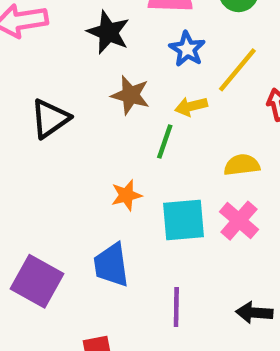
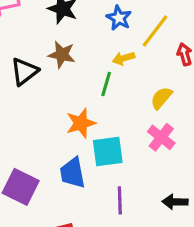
brown star: (130, 95) -> (62, 55), moved
yellow semicircle: (242, 165) -> (161, 98), turned -40
orange star: (126, 195) -> (81, 123), size x1.4
cyan square: (184, 220) -> (108, 151), moved

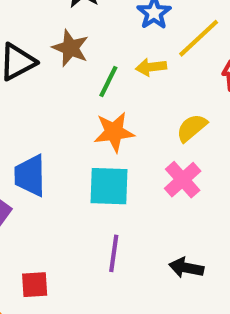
green line: (106, 84) -> (108, 81), moved
orange star: (81, 123) -> (114, 132), moved
blue trapezoid: (72, 173) -> (30, 176), moved

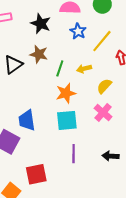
yellow arrow: (151, 67) -> (84, 69), moved
red square: (35, 285) -> (36, 174), size x1.5

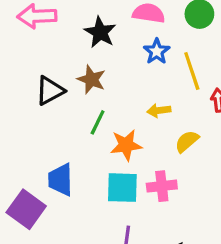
yellow line: (102, 41) -> (192, 71), turned -65
green line: (60, 68) -> (98, 122), moved
pink cross: (103, 112) -> (162, 186), moved, turned 36

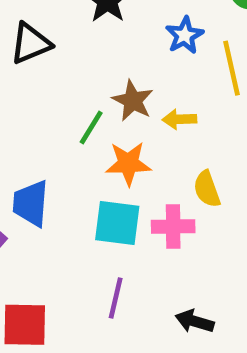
brown star: (91, 79) -> (133, 101), moved
black triangle: (50, 91) -> (30, 43), moved
yellow semicircle: (187, 141) -> (207, 189), moved, turned -75

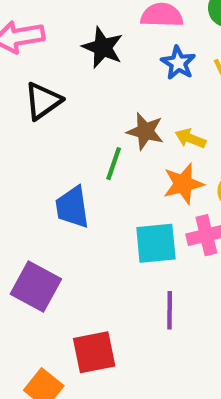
yellow arrow: (179, 119) -> (190, 138), turned 36
orange star: (128, 164) -> (183, 184), moved
blue trapezoid: (31, 203) -> (72, 207), moved

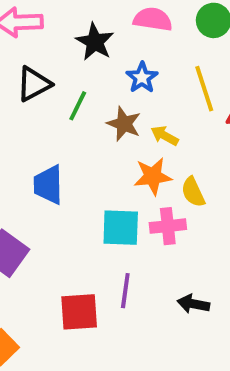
blue star: (178, 63) -> (142, 78), moved
green line: (114, 164) -> (78, 106), moved
red square: (94, 352) -> (79, 312), moved

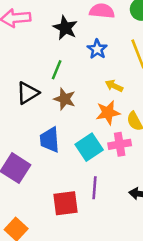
black triangle: (34, 84) -> (28, 93), moved
brown star: (124, 124) -> (65, 99), moved
blue trapezoid: (48, 185) -> (50, 140), moved
cyan square: (121, 228) -> (89, 147), turned -32

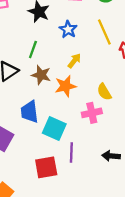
yellow arrow: (114, 86) -> (74, 61), moved, turned 105
orange star: (108, 113) -> (65, 86), moved
cyan square: (89, 147) -> (54, 128), moved, turned -30

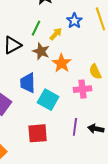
blue star: (68, 29) -> (74, 21), moved
yellow arrow: (74, 61) -> (56, 34), moved
orange star: (65, 86) -> (62, 63), turned -30
purple line: (71, 152) -> (75, 127), moved

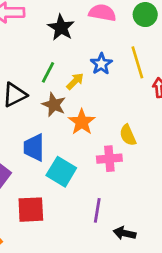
black arrow: (96, 129) -> (125, 233), moved
red square: (38, 133) -> (31, 210), moved

